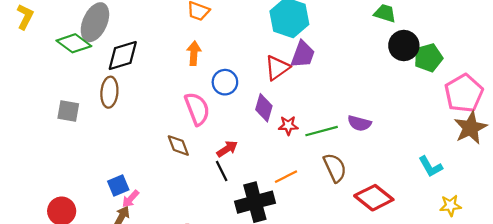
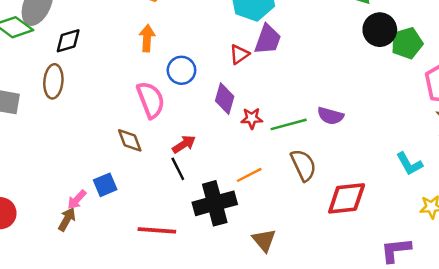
black diamond: (123, 56) -> (68, 41), size x0.7
red triangle: (277, 68) -> (239, 54), size x0.7
blue square: (118, 185) -> (105, 185), moved
red diamond: (374, 198) -> (347, 198), turned -45

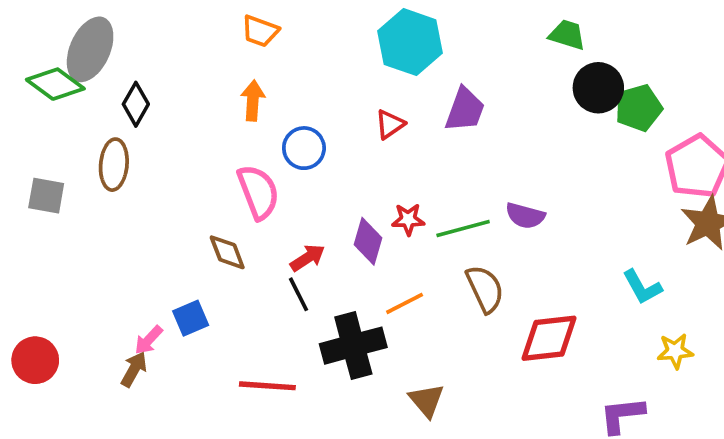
purple trapezoid: (268, 39) -> (465, 110), moved
black diamond: (68, 41) -> (136, 104), turned -44
purple diamond: (225, 99) -> (368, 241), moved

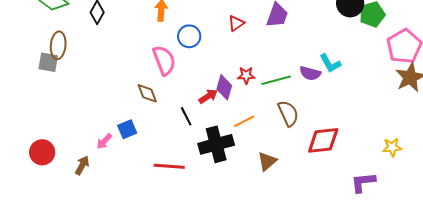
brown ellipse: (114, 165) -> (58, 45), moved
red arrow: (308, 258) -> (208, 96), moved
cyan L-shape: (642, 287) -> (330, 63), moved
brown arrow: (134, 369) -> (82, 165), moved
brown triangle: (426, 400) -> (267, 161), moved, turned 30

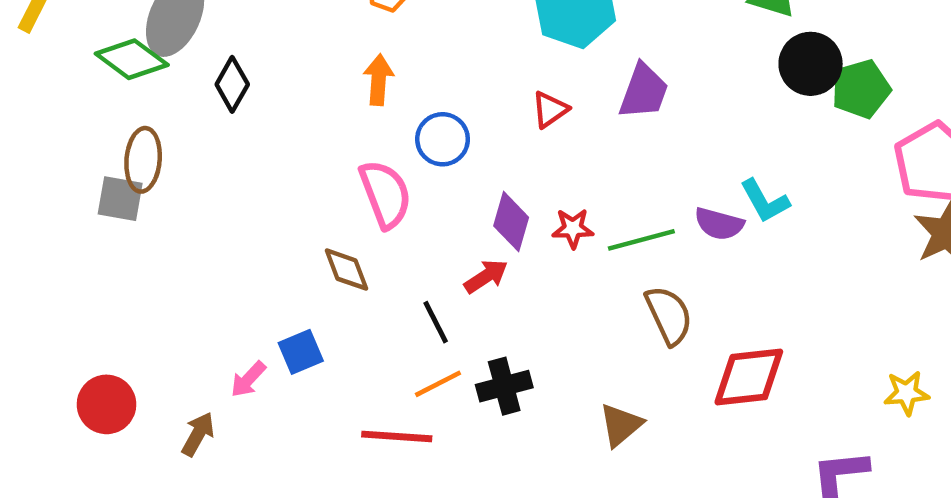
purple diamond: (224, 87) -> (511, 222), moved
orange line: (244, 121) -> (438, 384), moved
black cross: (216, 144) -> (504, 386), size x0.7

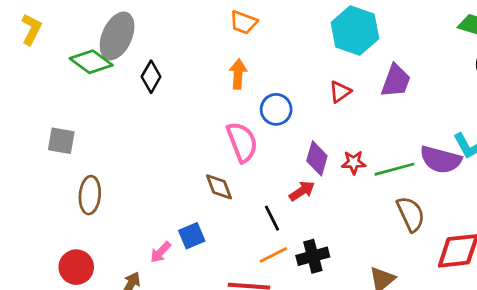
brown ellipse: (143, 160) -> (90, 195), moved
gray square: (120, 199) -> (61, 141), moved
purple semicircle: (719, 224) -> (441, 160), size x1.4

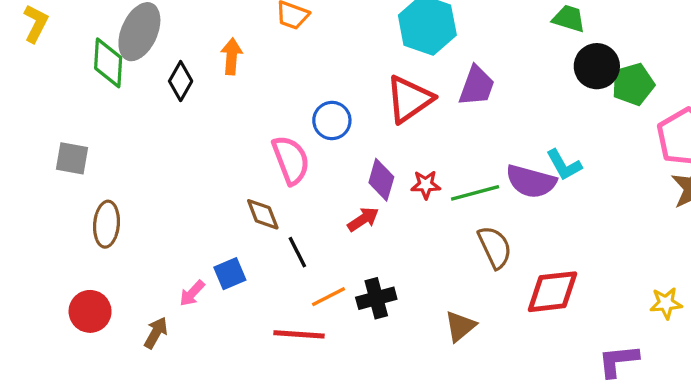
green diamond: (91, 62) -> (108, 63), turned 57
orange arrow: (238, 74) -> (232, 56), moved
red triangle: (340, 92) -> (409, 99), size x1.8
black line: (272, 218) -> (297, 252), moved

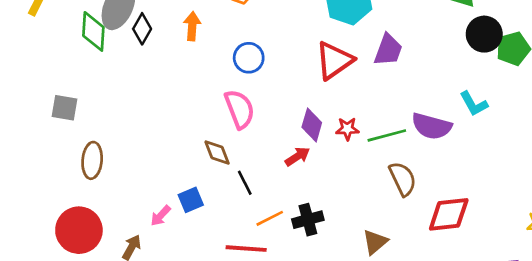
black diamond: (181, 81) -> (142, 29), moved
blue circle: (332, 121) -> (249, 58), moved
cyan L-shape: (564, 165) -> (474, 104), moved
red circle: (90, 311) -> (79, 230), size x1.4

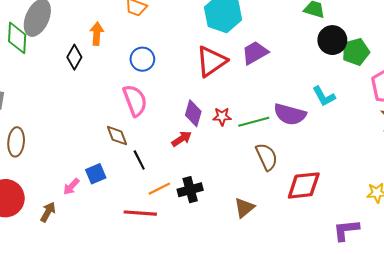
black diamond: (142, 29) -> (74, 57), moved
purple trapezoid: (388, 50) -> (255, 53), turned -140

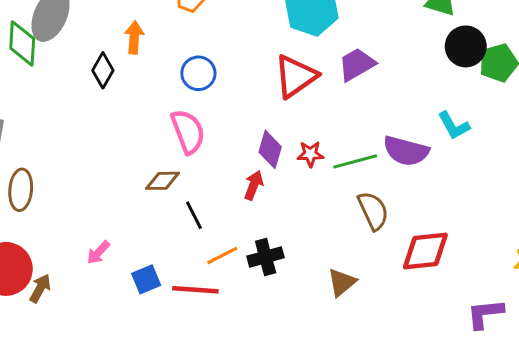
brown diamond: (117, 136) -> (163, 181), turned -70
red arrow: (182, 139) -> (254, 185), turned -36
blue square: (96, 174) -> (146, 279), moved
brown arrow: (48, 212) -> (40, 288), moved

